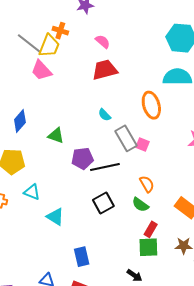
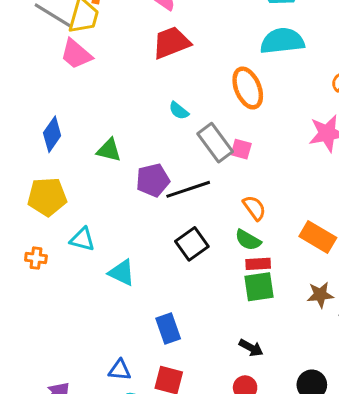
red rectangle: (151, 229) -> (258, 264), moved, turned 63
green square: (148, 247) -> (259, 287), moved

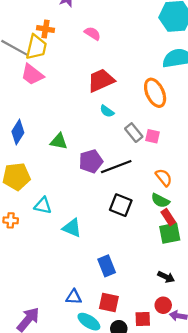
red trapezoid: (171, 43) -> (101, 80), moved
gray rectangle: (215, 143) -> (134, 133), size x0.7
black square: (192, 244) -> (121, 205), turned -30
red rectangle: (258, 264) -> (168, 217), turned 63

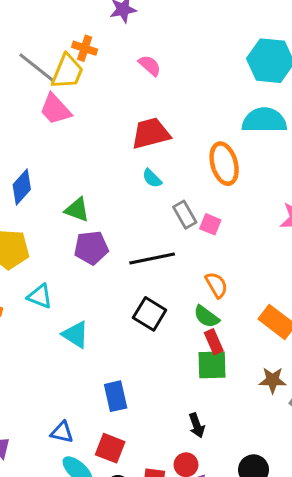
purple pentagon: (91, 161) -> (91, 248), moved
black arrow: (166, 277) -> (197, 425), turned 35

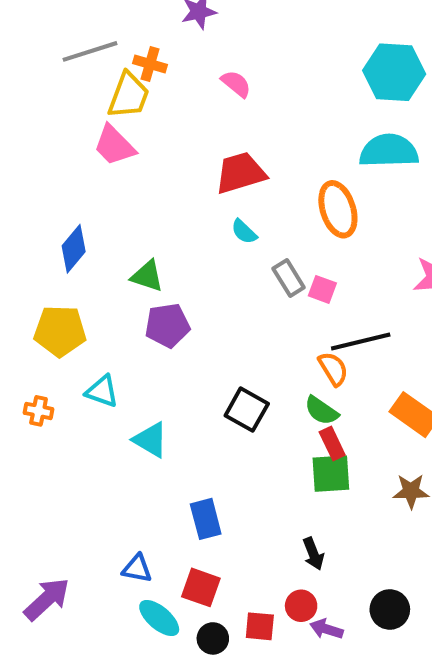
gray line: (37, 68) -> (90, 51), moved, turned -54
black line: (152, 259) -> (361, 342), moved

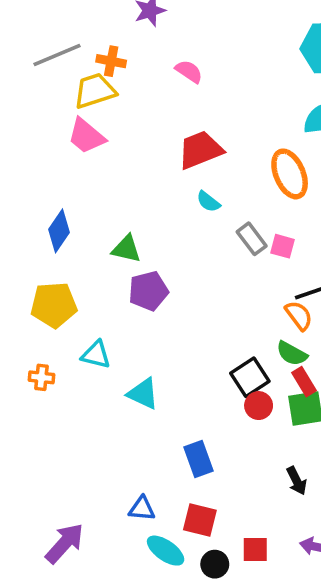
yellow trapezoid: (129, 95) -> (95, 91), turned -123
black square: (247, 410) -> (250, 377), moved, turned 33
red circle: (301, 606) -> (259, 406), moved

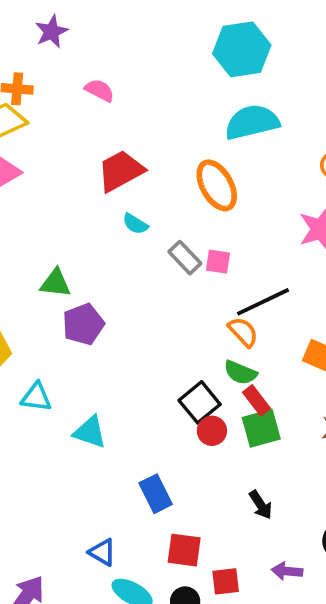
blue triangle: (142, 509) -> (102, 552), turned 32
red square: (200, 520) -> (184, 550), moved

